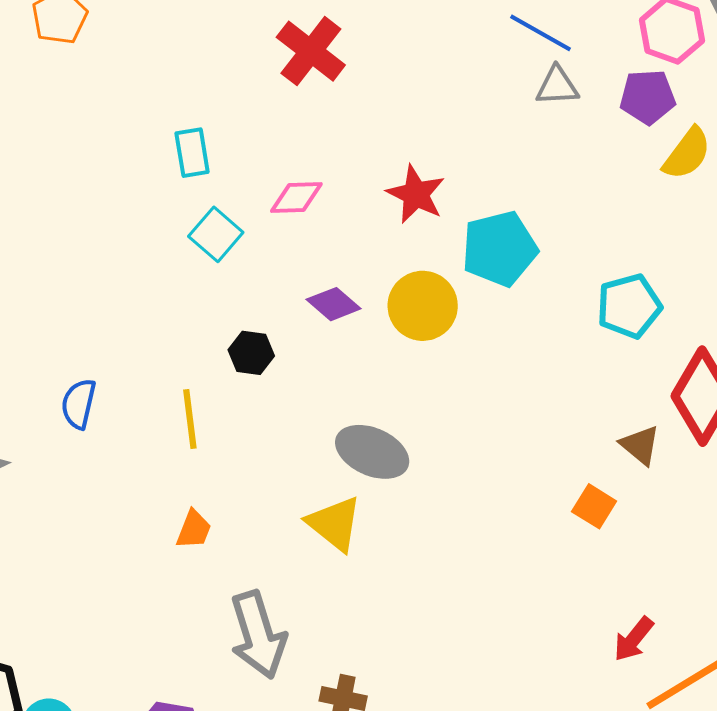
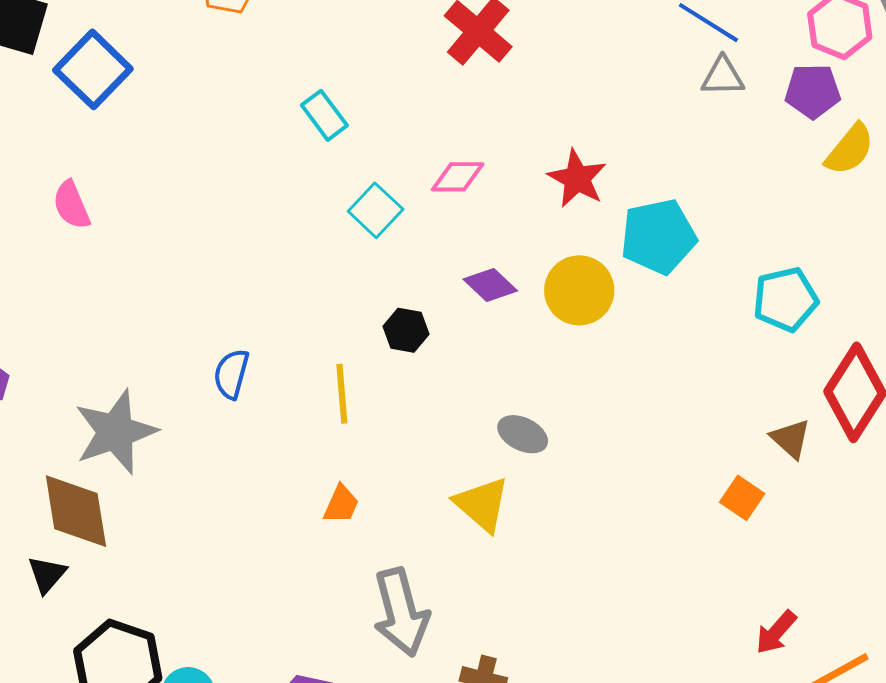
cyan rectangle: (192, 153) -> (324, 115), moved, turned -30
gray ellipse: (372, 452) -> (523, 434), size x0.7

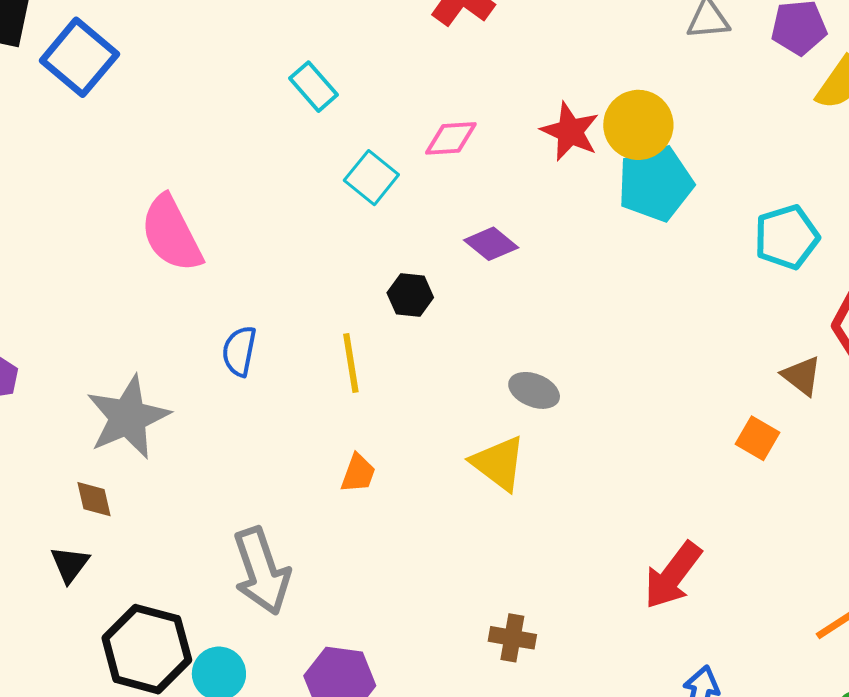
pink semicircle: (71, 205) -> (171, 234), moved, size x1.6
yellow circle: (579, 290) -> (638, 125), moved
brown diamond: (76, 511) -> (94, 499), size x0.5
gray arrow: (401, 612) -> (262, 571), moved
red arrow: (776, 632) -> (673, 575), moved, size x1.5

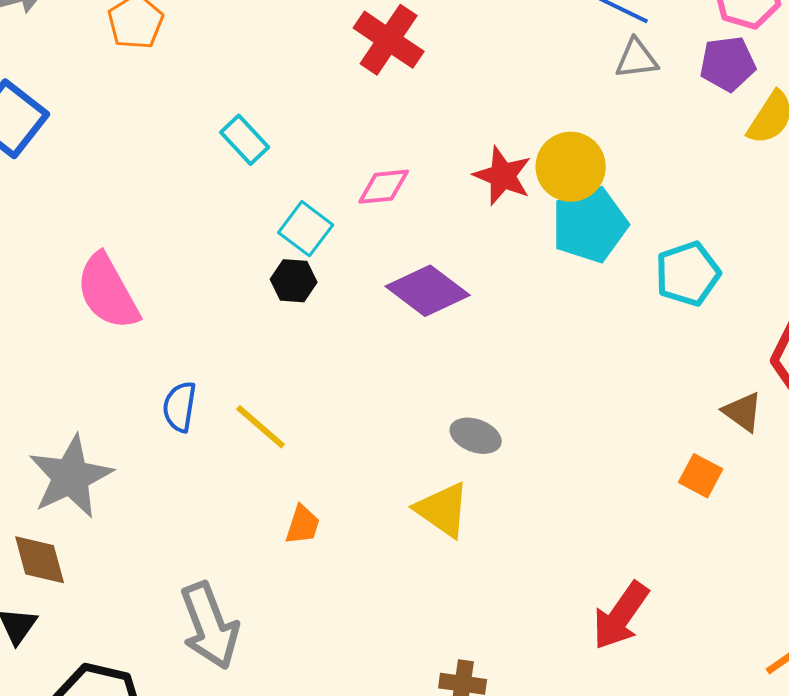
cyan pentagon: (787, 237) -> (688, 274), moved
purple diamond: (491, 244) -> (428, 291), size x1.5
black hexagon: (410, 295) -> (294, 281), moved
yellow line: (351, 363) -> (261, 427), moved, turned -38
brown diamond: (94, 499) -> (40, 560), size x1.4

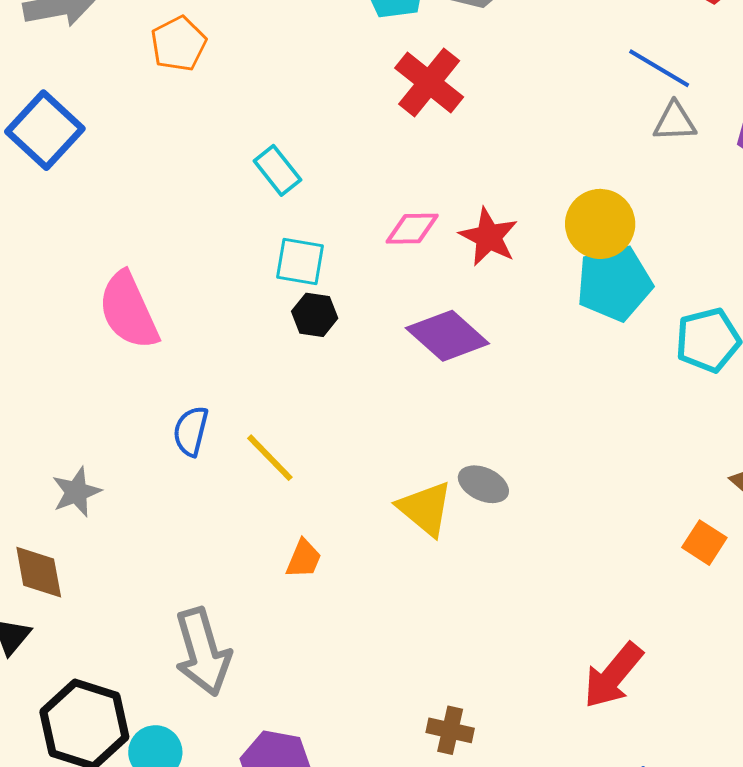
red star: (503, 176) -> (489, 237), moved
cyan square: (306, 229) -> (300, 261), moved, turned -32
gray star: (71, 477) -> (76, 492), size x0.6
yellow triangle: (443, 510) -> (425, 509), moved

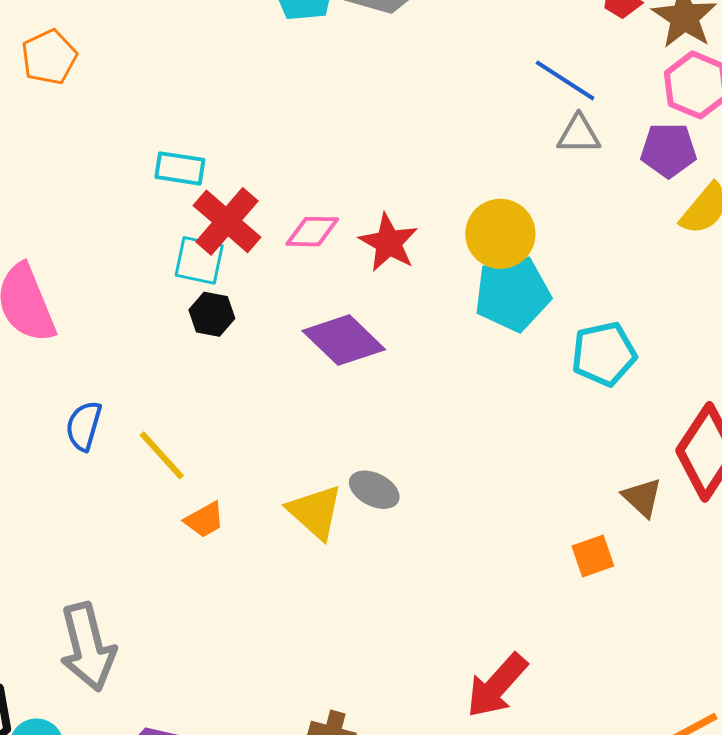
orange pentagon: (178, 44) -> (49, 57), moved
red cross: (429, 82) -> (227, 221), moved
cyan rectangle: (277, 170) -> (180, 168), turned -45
orange square: (704, 543) -> (593, 556), turned 36
orange trapezoid: (304, 559) -> (204, 520), moved, turned 36

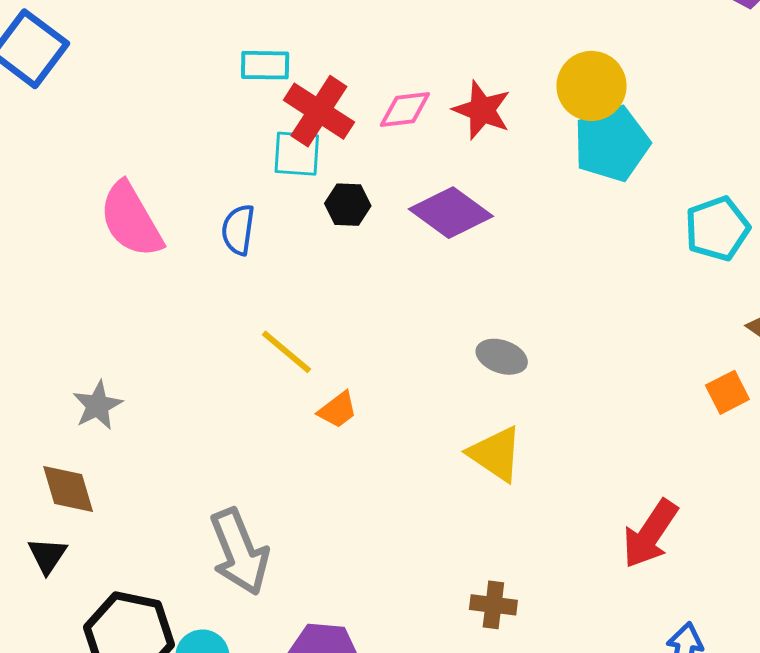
black hexagon: (212, 314) -> (348, 205), moved
cyan pentagon: (604, 354) -> (717, 229), moved
blue semicircle: (84, 426) -> (238, 230), moved
yellow triangle: (315, 512) -> (496, 454), moved

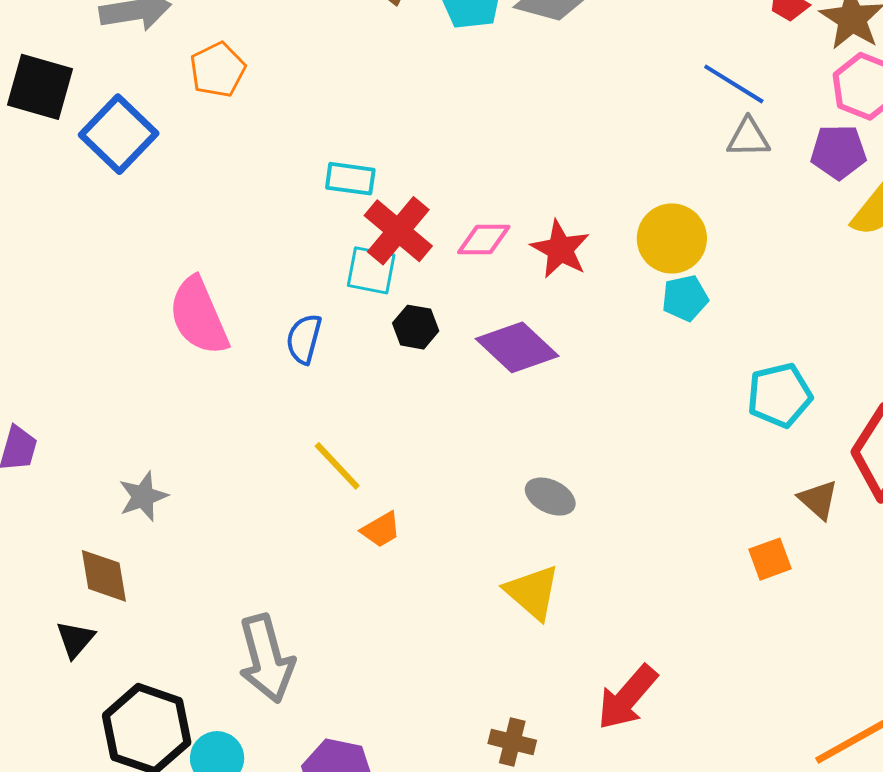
cyan pentagon: (612, 144) -> (685, 298), size x0.6
red arrow: (650, 534) -> (627, 697), moved

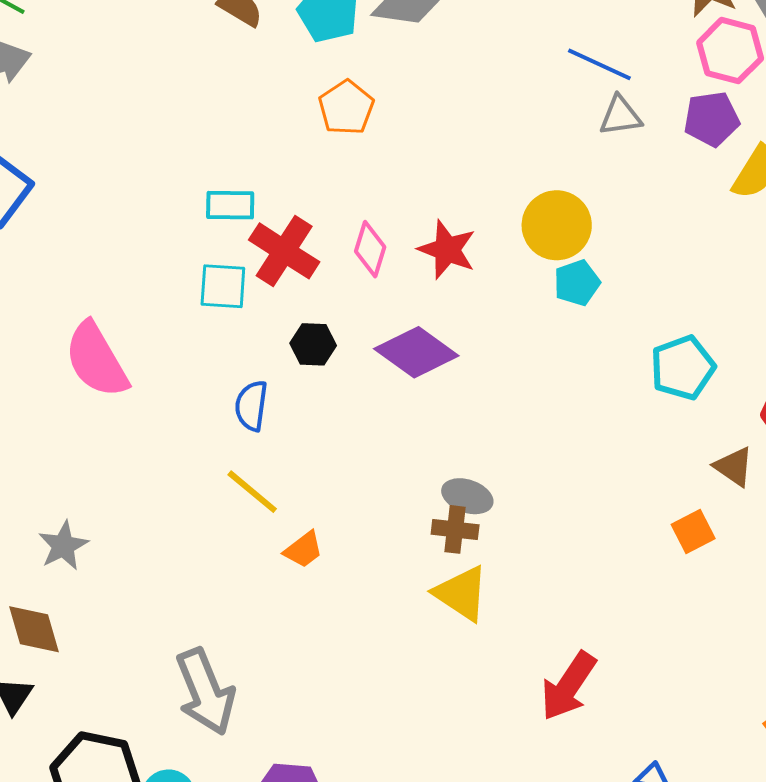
orange pentagon: (218, 70) -> (346, 108), moved
pink diamond: (484, 239) -> (370, 249), turned -66
cyan square: (371, 270) -> (223, 286), moved
blue semicircle: (304, 339) -> (251, 406), moved
brown cross: (512, 742) -> (455, 529), moved

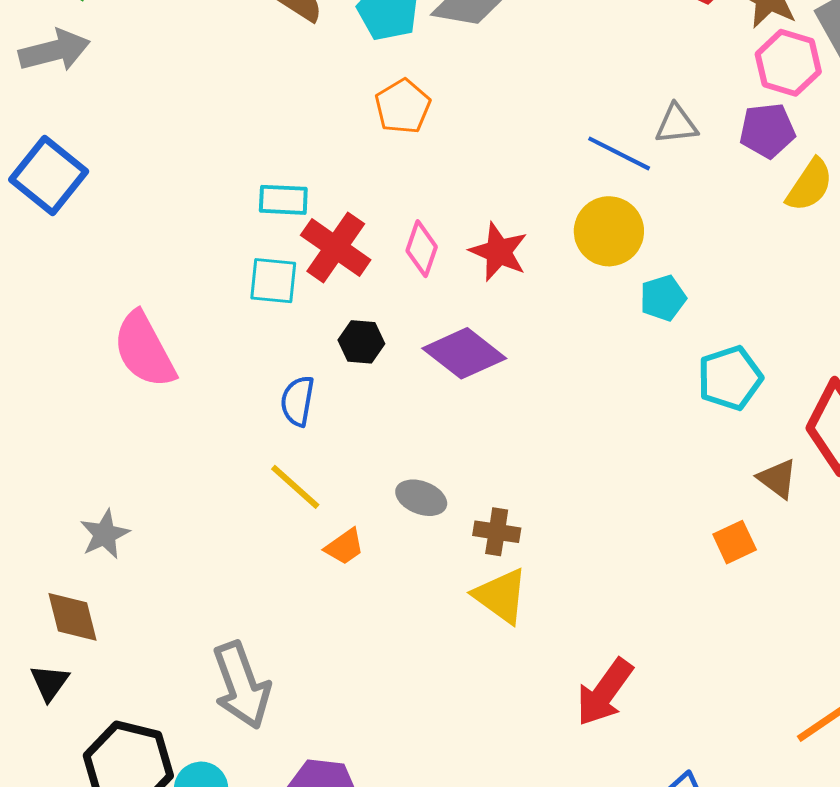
blue line: (599, 64) -> (619, 153), moved
cyan pentagon: (577, 283) -> (663, 298), moved
gray ellipse: (467, 496) -> (421, 498), moved

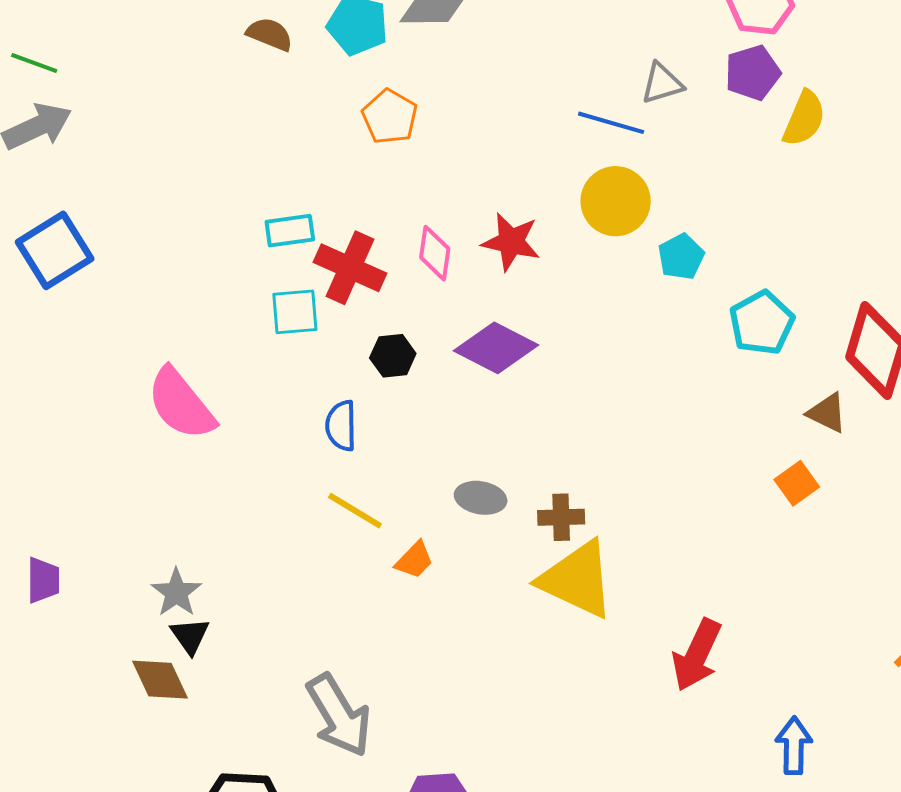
blue square: (49, 175) -> (55, 250), turned 30
yellow triangle: (501, 596) -> (577, 579), size x1.4
black triangle: (50, 683) -> (190, 636), moved

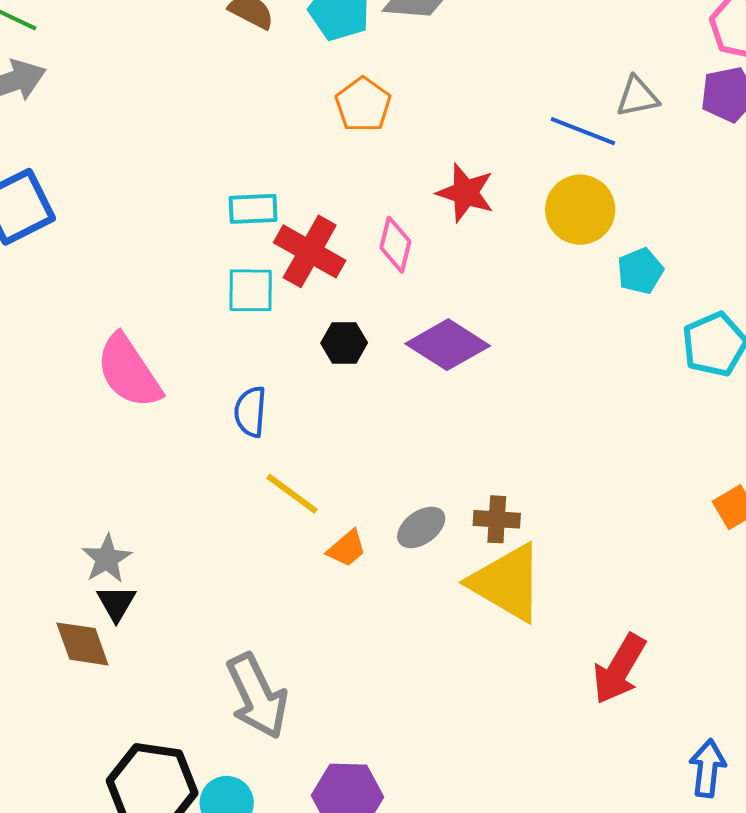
red star: (511, 242) -> (465, 193), moved
blue semicircle: (341, 426) -> (250, 412), moved
gray ellipse: (481, 498) -> (421, 527), moved, turned -51

